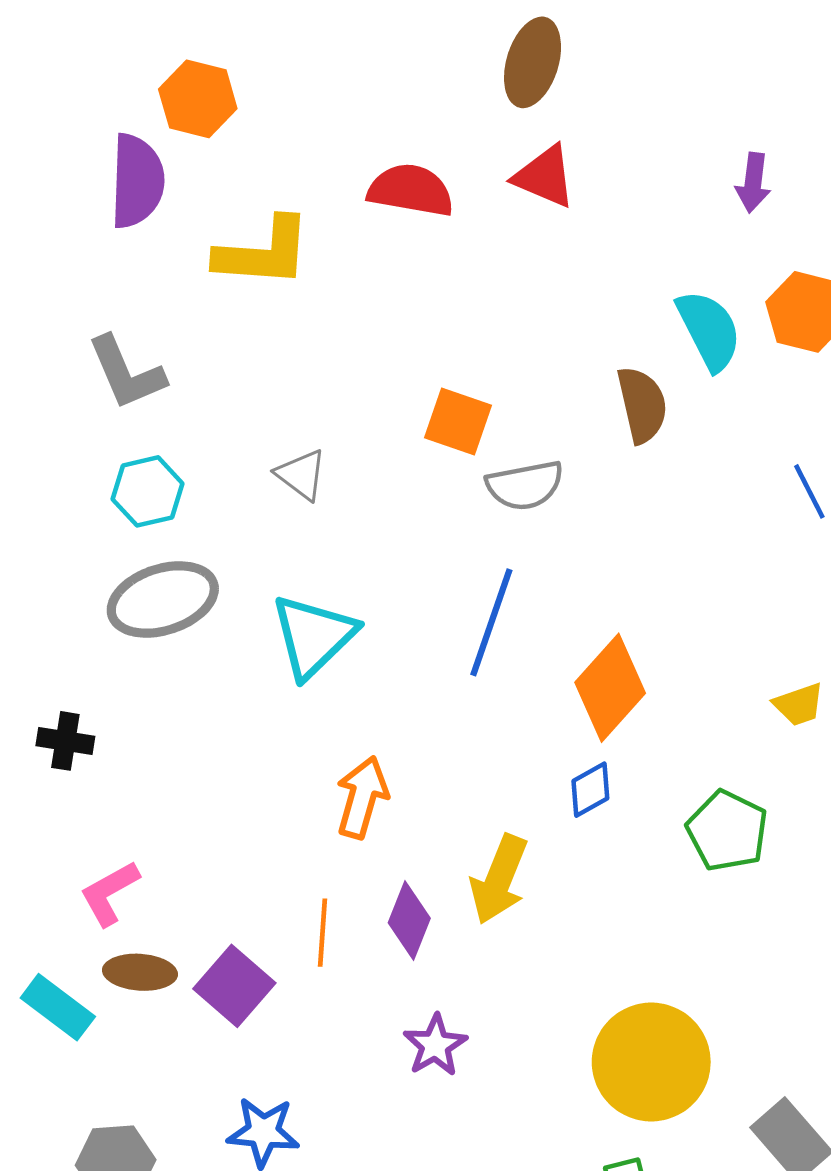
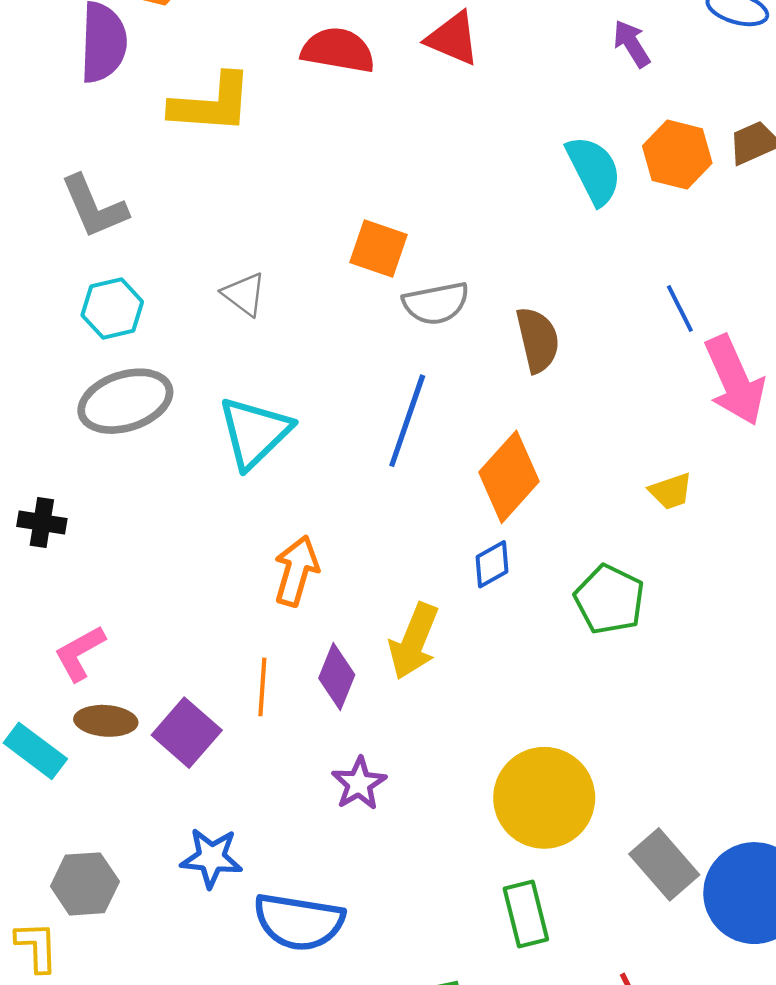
purple arrow: (753, 183) -> (632, 44), turned 141
brown semicircle: (642, 405) -> (538, 340), moved

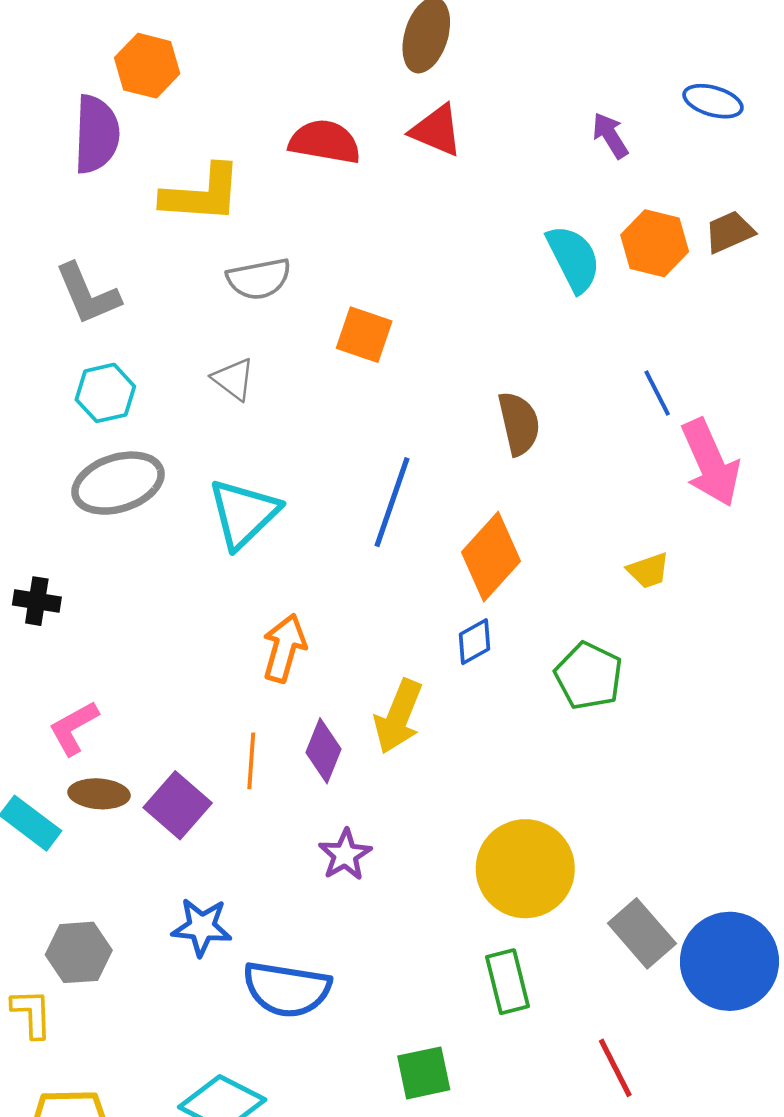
gray semicircle: (436, 303) -> (259, 279), moved

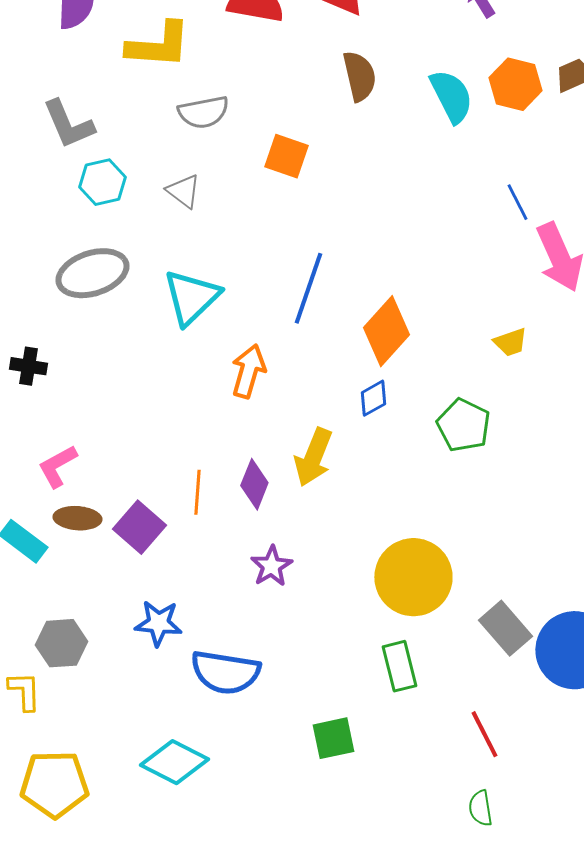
cyan hexagon: (105, 393) -> (102, 182), moved
brown semicircle: (519, 423) -> (359, 76), moved
orange arrow: (284, 648) -> (248, 371), moved

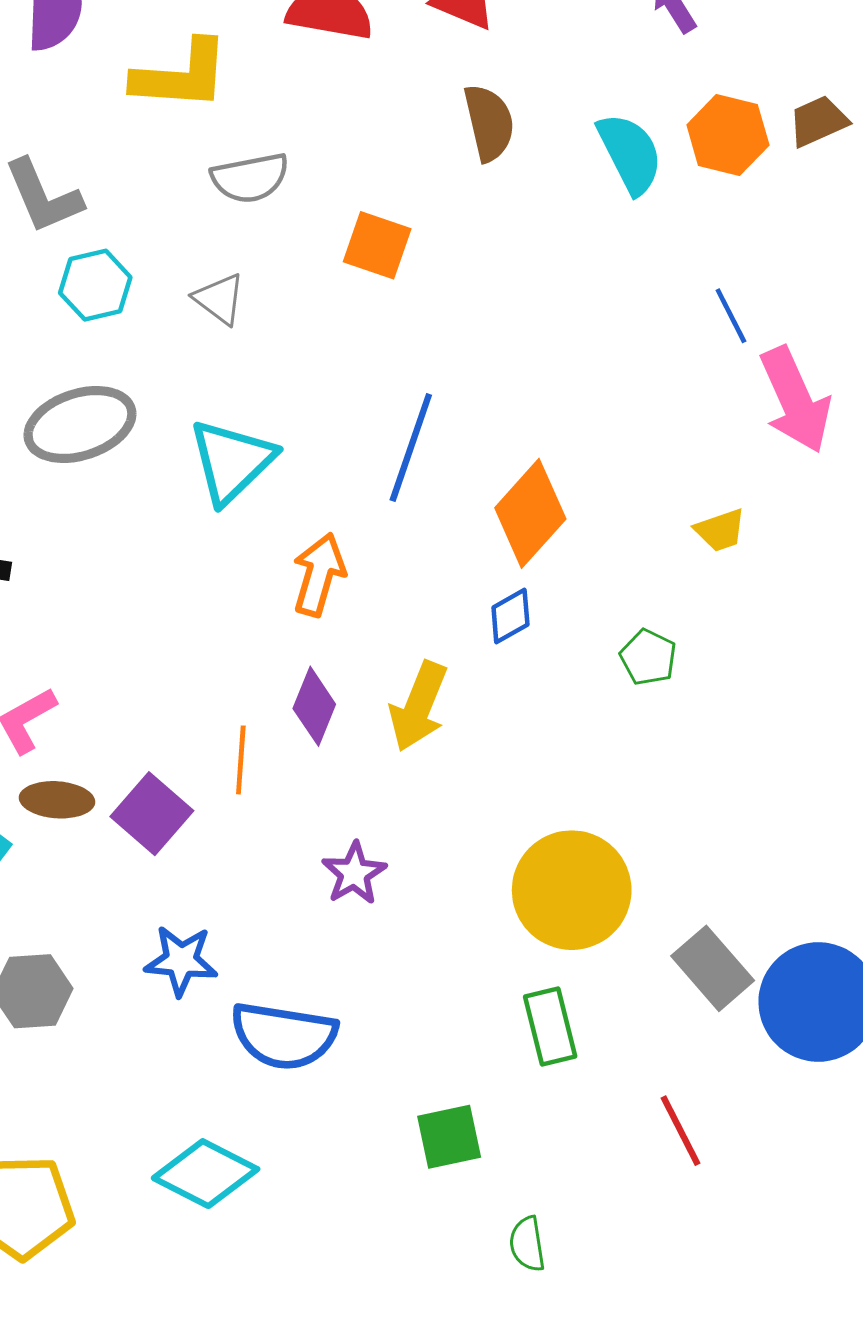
green pentagon: (463, 425) -> (648, 657), size x0.7
purple diamond: (254, 484) -> (314, 706), moved
green semicircle: (480, 808) -> (527, 1244), moved

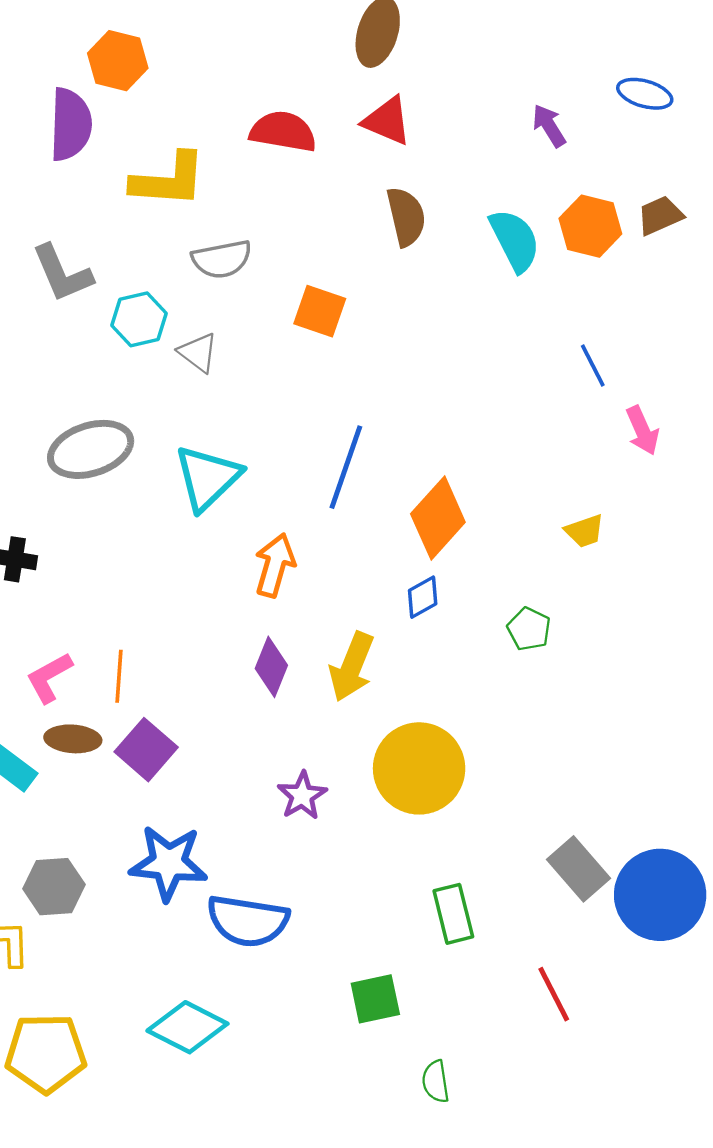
cyan hexagon: (95, 285) -> (139, 319), moved
pink arrow: (795, 400) -> (642, 430), size x0.6
orange line: (241, 760) -> (119, 676), moved
yellow circle: (572, 890) -> (419, 768), moved
blue star: (181, 961) -> (169, 863), size x1.4

